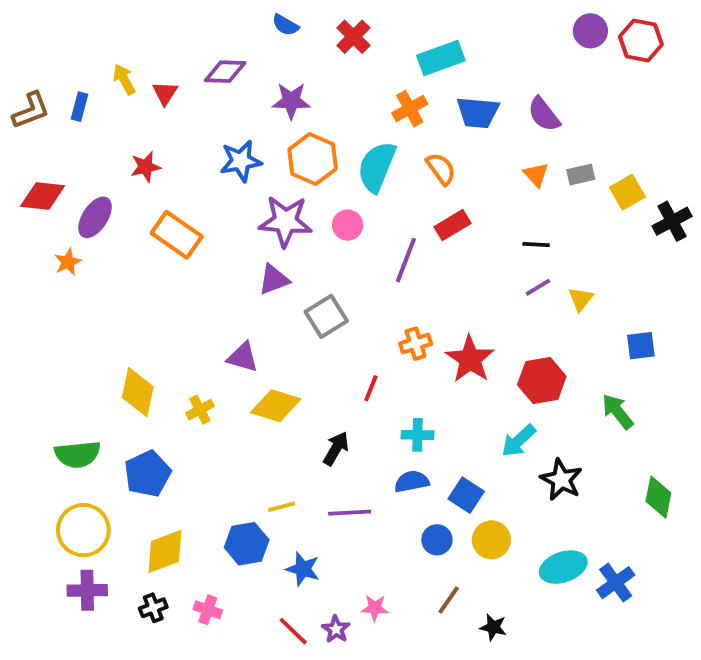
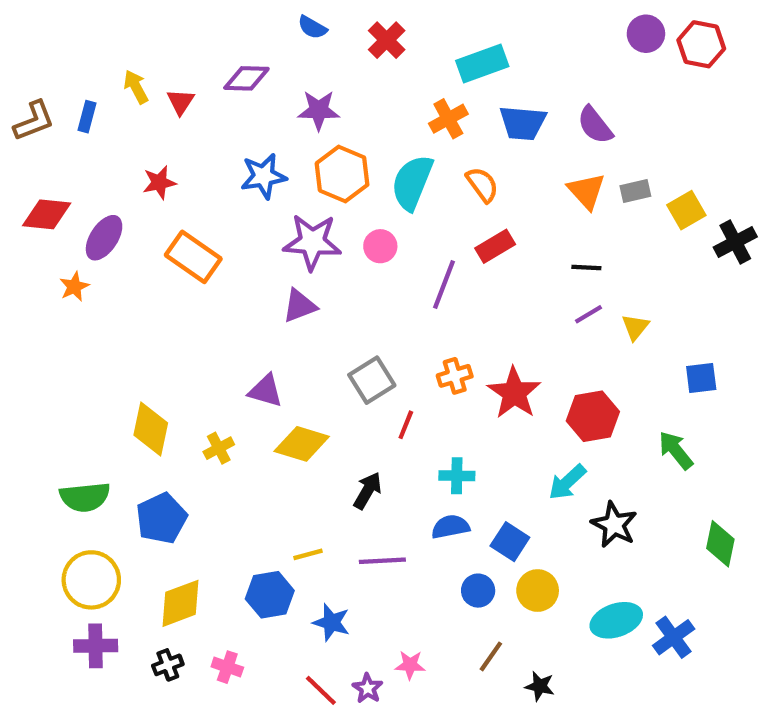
orange triangle: (536, 175) -> (586, 191), size x1.4
gray square: (326, 316) -> (372, 380), moved

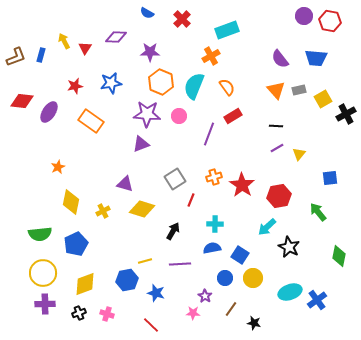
blue trapezoid: (523, 123) -> (316, 58), moved
blue star: (263, 176) -> (111, 83), moved
orange star: (74, 287) -> (58, 167), moved
purple star: (368, 688) -> (205, 296), moved

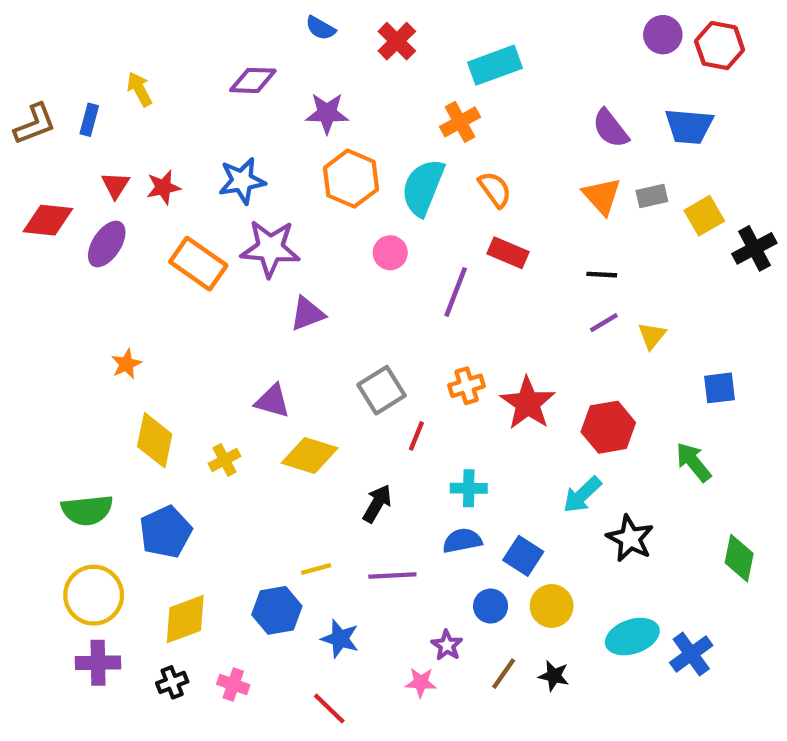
red triangle: (85, 48) -> (115, 185), moved
purple star: (147, 114) -> (270, 248), moved
red rectangle: (233, 116) -> (508, 253), turned 54
black star: (254, 323) -> (554, 676), moved

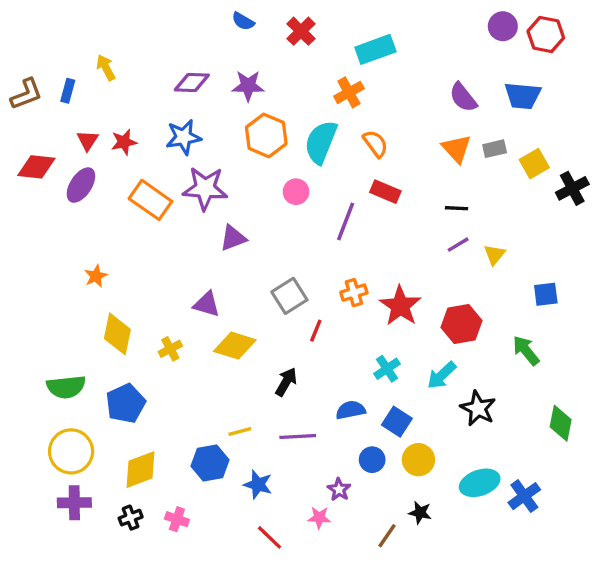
purple diamond: (253, 80) -> (192, 82), moved
cyan cross: (469, 488) -> (387, 369), moved, turned -35
brown line: (504, 674) -> (387, 536), moved
red line: (329, 709) -> (270, 537), moved

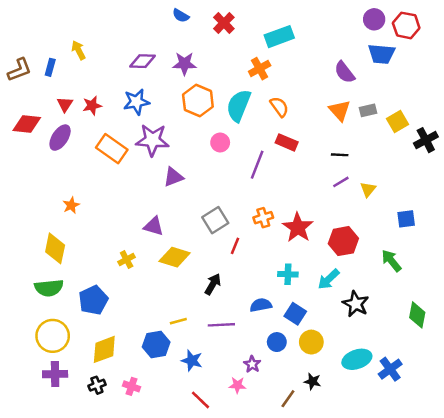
blue trapezoid: (523, 96) -> (382, 54), moved
yellow diamond: (117, 334) -> (55, 248), moved
cyan cross: (387, 369) -> (288, 274), turned 36

